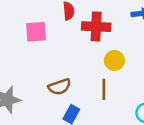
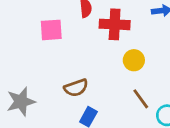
brown line: (104, 89) -> (141, 99), moved, turned -36

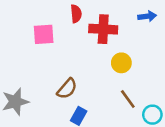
brown semicircle: (76, 88) -> (67, 89), turned -30

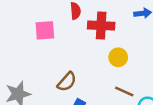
brown line: (128, 99) -> (124, 92), turned -30

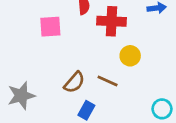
brown line: (124, 92) -> (108, 81), moved

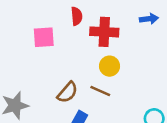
yellow circle: (130, 56) -> (110, 66), moved

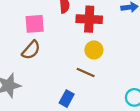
brown semicircle: (67, 92) -> (31, 50), moved

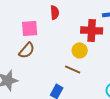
red cross: (89, 19) -> (92, 30), moved

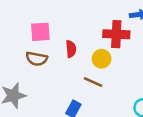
red semicircle: (55, 12) -> (71, 49), moved
brown semicircle: (27, 50) -> (37, 59), turned 60

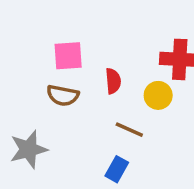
brown line: (93, 82) -> (129, 130), moved

